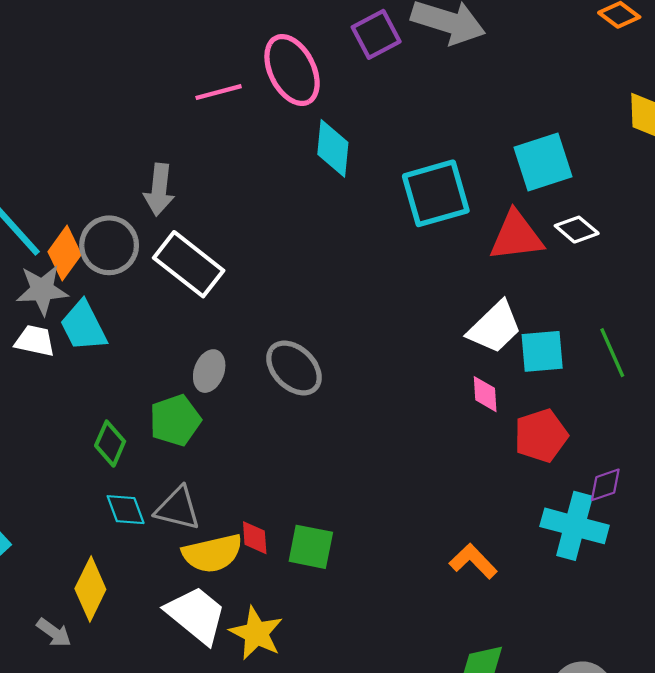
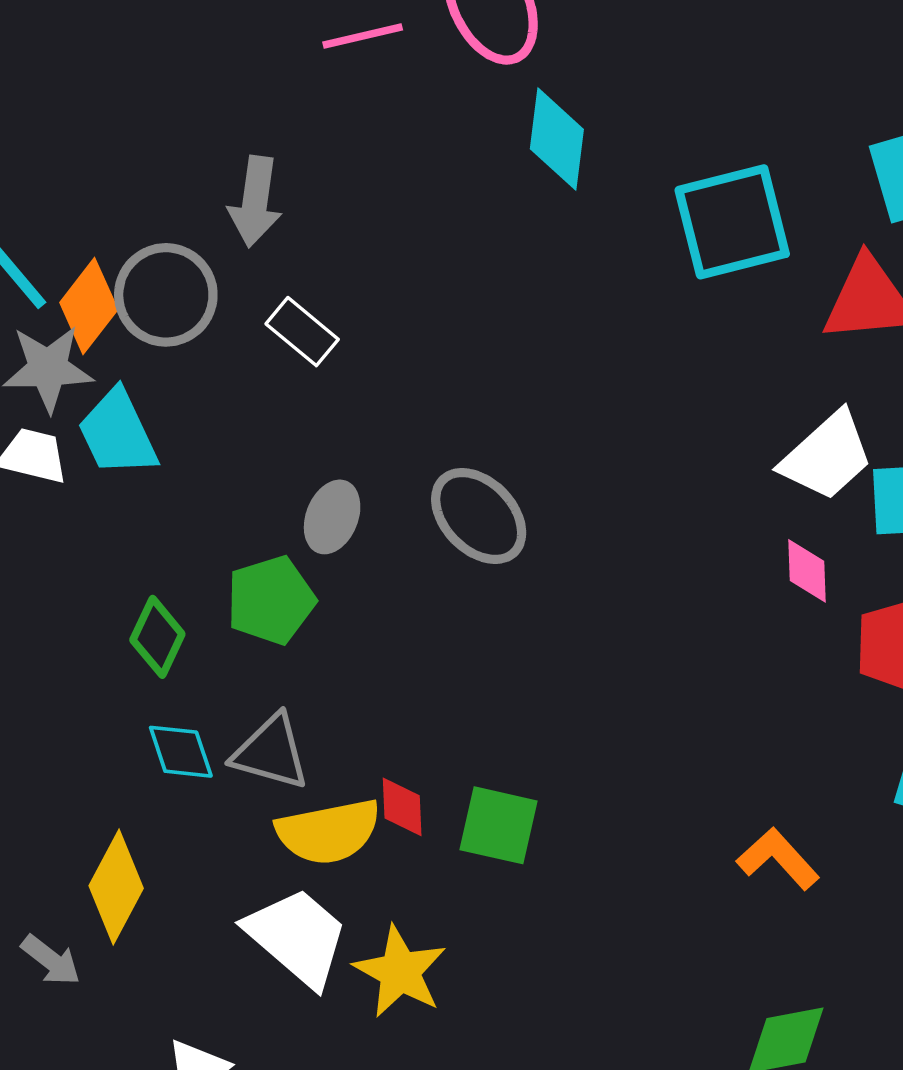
white rectangle: (189, 264) -> (302, 332), size x0.6

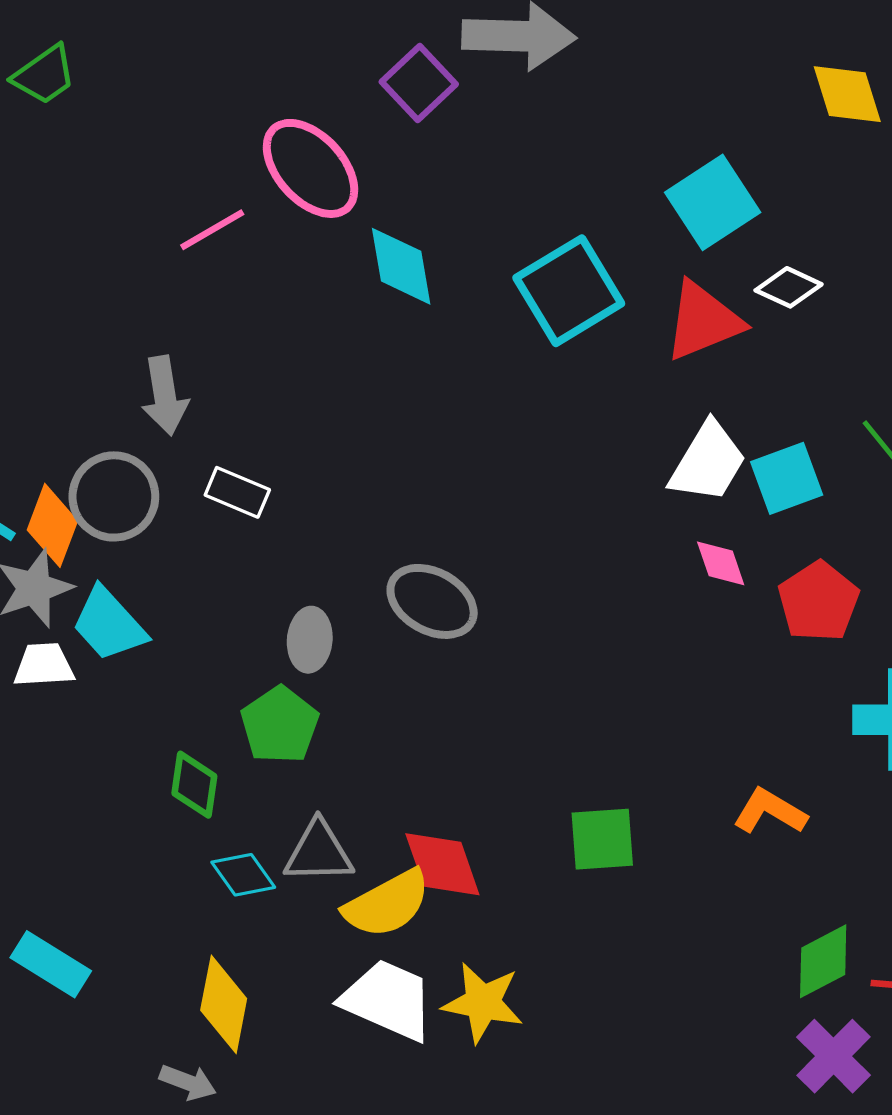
red diamond: (402, 807) -> (442, 864), size x1.6
green square: (498, 825) -> (602, 839), moved

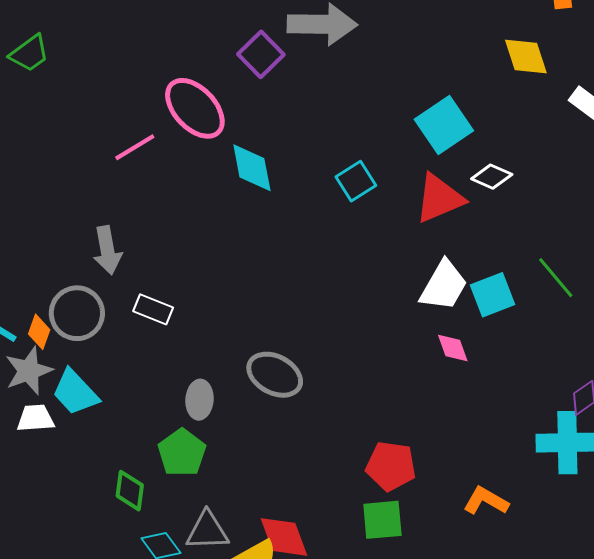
cyan square: (569, 291) -> (356, 181), size x0.6
orange diamond: (52, 525) -> (39, 332), size x0.7
red pentagon: (818, 602) -> (391, 466), moved, turned -30

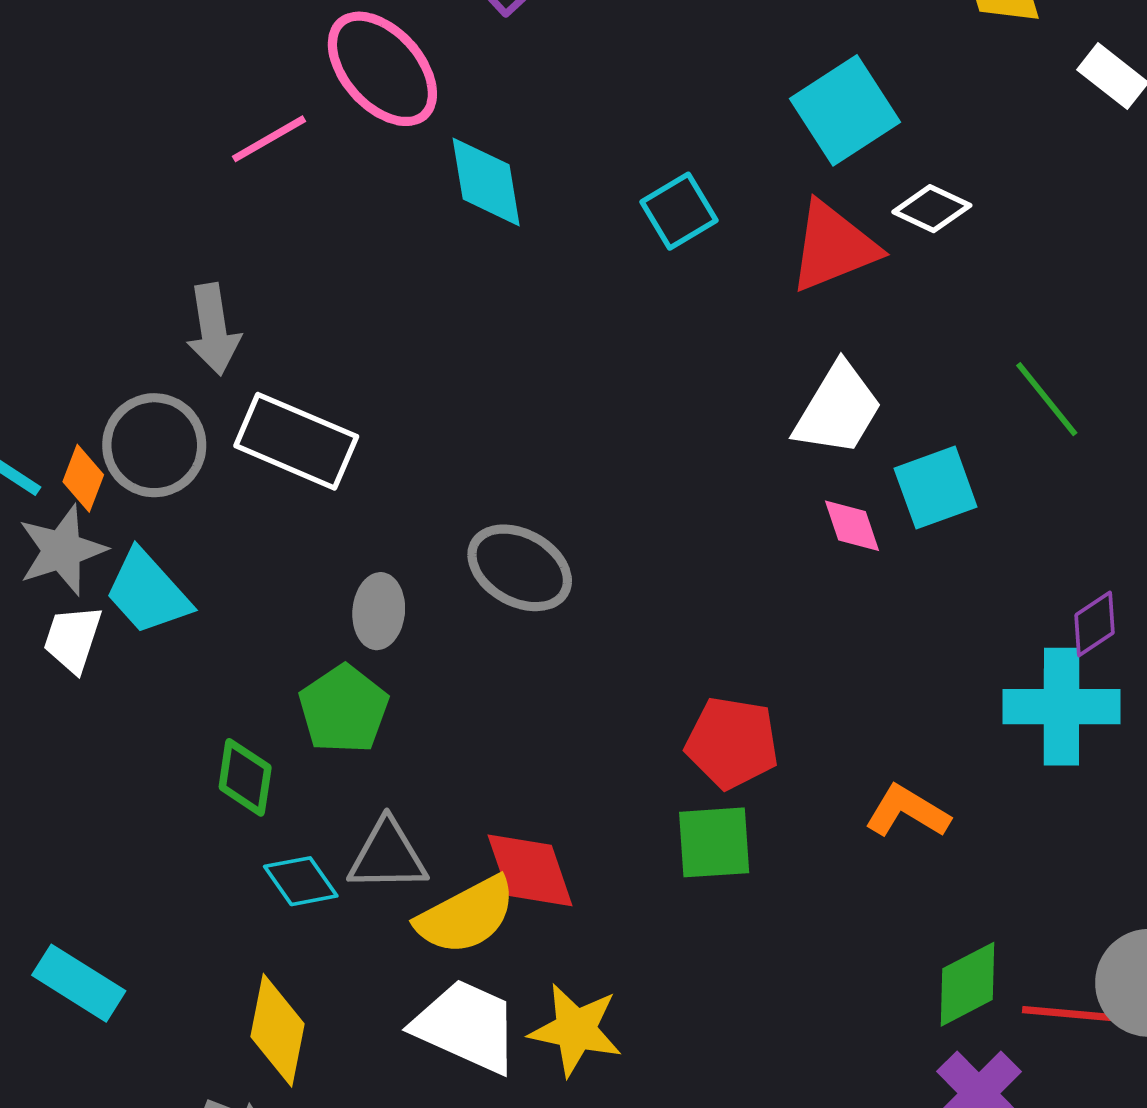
cyan square: (493, 295) -> (936, 488), moved
white rectangle: (153, 309) -> (296, 441), size x1.6
white trapezoid: (35, 418) -> (73, 639), turned -69

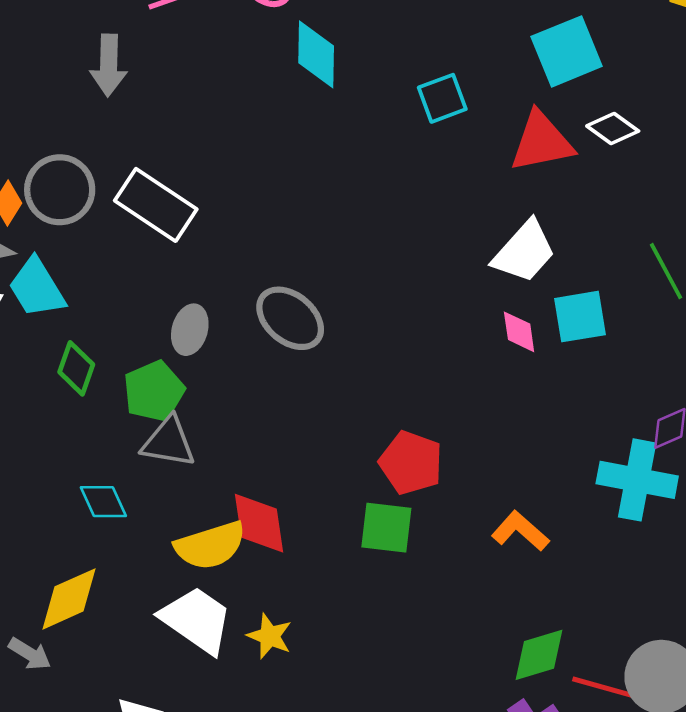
gray arrow: (213, 329) -> (109, 65), moved
green diamond: (245, 777) -> (76, 368), moved
gray triangle: (388, 856) -> (168, 442), moved
yellow diamond: (278, 1030) -> (69, 599), turned 44
yellow star: (576, 1030) -> (270, 636), size x0.7

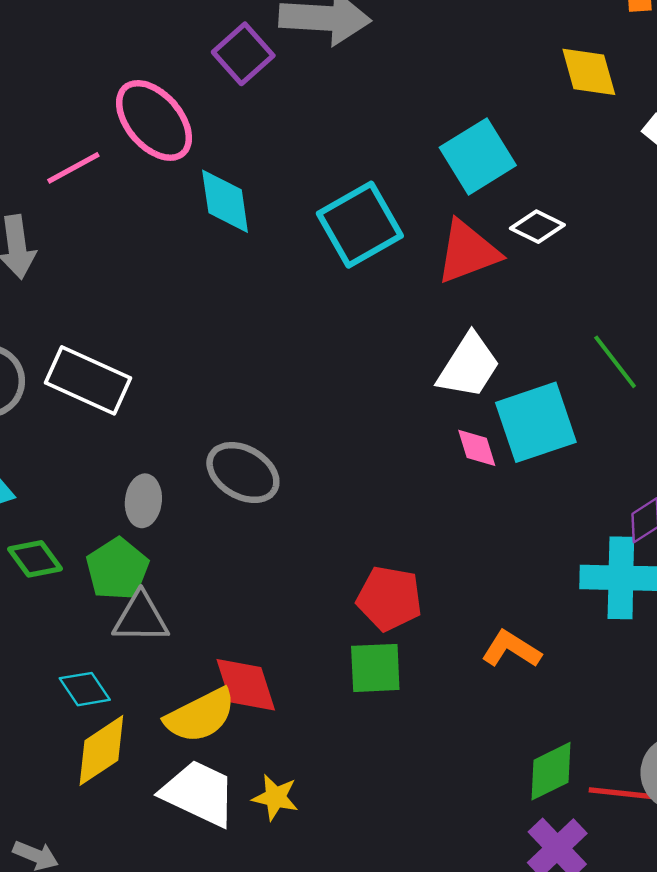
cyan square: (442, 98) -> (360, 225), size x1.6
cyan square: (580, 317) -> (536, 422), size x1.4
green diamond: (76, 368) -> (35, 559), turned -46
yellow diamond: (69, 599) -> (101, 750), moved

